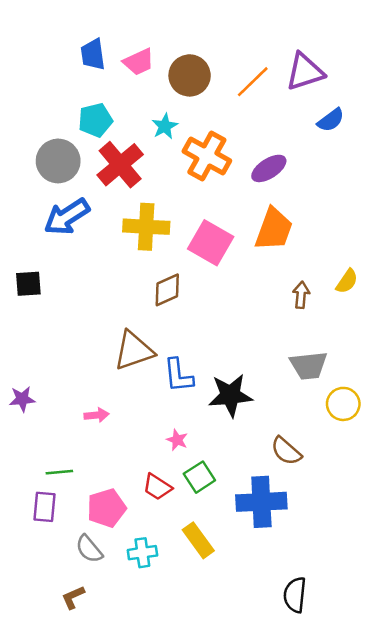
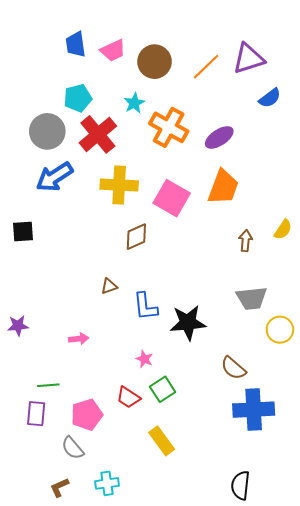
brown triangle: (134, 351) -> (109, 286), size x0.5
blue cross: (261, 502) -> (254, 410), moved
cyan cross: (142, 553) -> (107, 483), moved

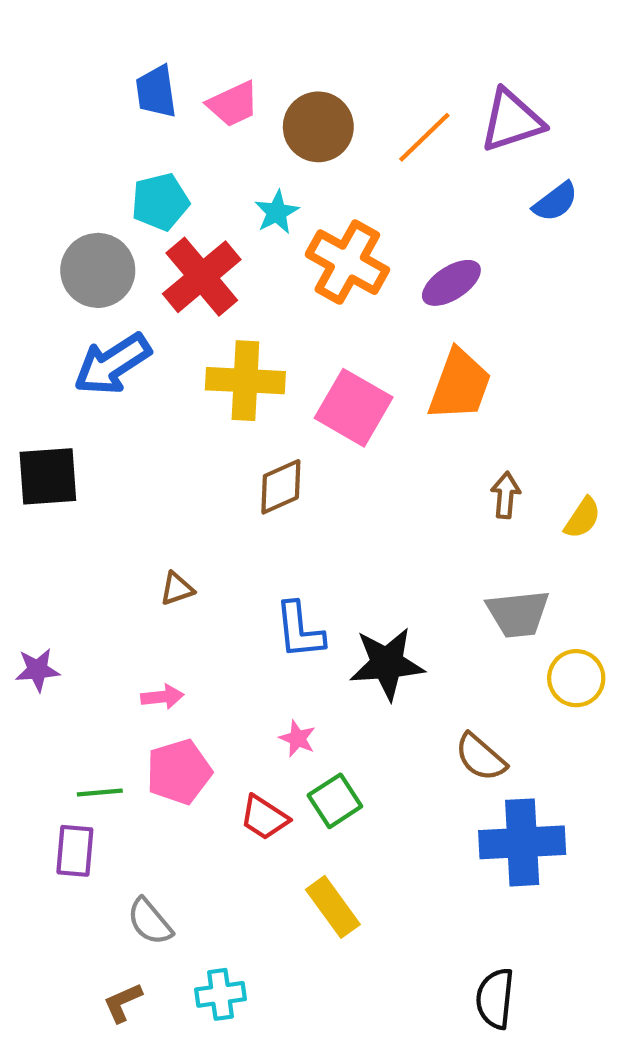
yellow semicircle: (283, 230) -> (582, 518), moved
black square: (23, 232) -> (48, 476), size x1.4
brown triangle: (109, 286) -> (177, 589), moved
pink pentagon: (87, 415) -> (179, 772), moved

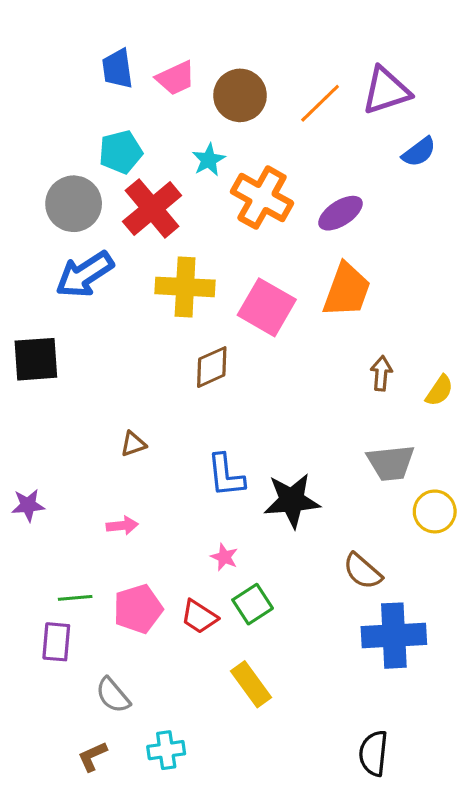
pink pentagon: (179, 772) -> (138, 609), moved

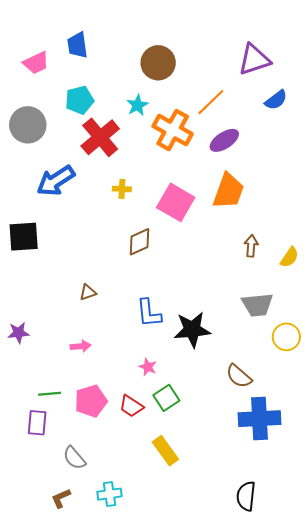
pink trapezoid: (176, 78) -> (36, 63), moved
orange line: (320, 103) -> (211, 102), moved
gray circle: (74, 204) -> (28, 125), moved
yellow cross: (185, 287) -> (122, 189), size x0.5

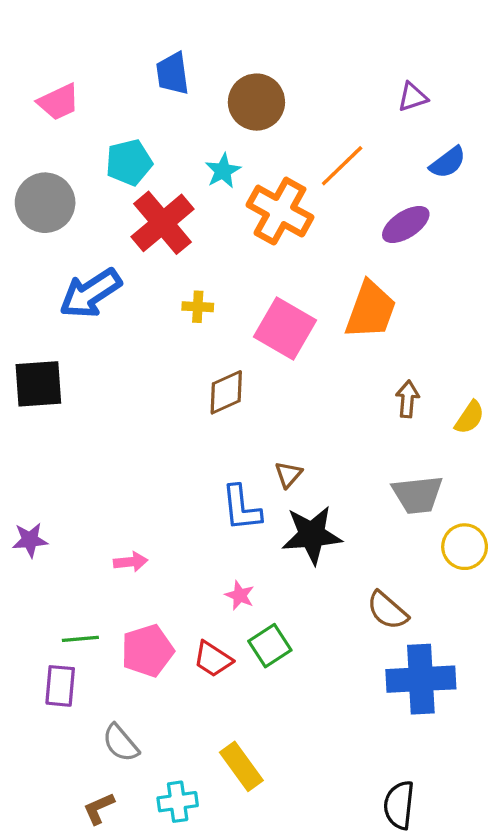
blue trapezoid: (77, 45) -> (173, 73), moved
purple triangle: (254, 60) -> (413, 97), size x0.6
purple ellipse: (224, 140) -> (406, 224), moved
brown triangle: (88, 292) -> (288, 475), moved, turned -30
yellow rectangle: (165, 451) -> (241, 766), moved

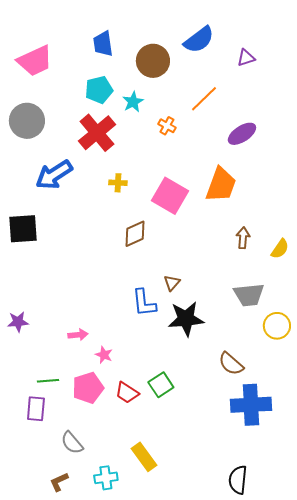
pink trapezoid: (58, 102) -> (35, 61), size x1.4
cyan pentagon: (129, 162) -> (99, 90), moved
blue semicircle: (448, 162) -> (199, 40), moved, size x1.4
orange cross: (280, 211) -> (167, 126), size x0.5
pink star: (240, 595) -> (104, 355), moved

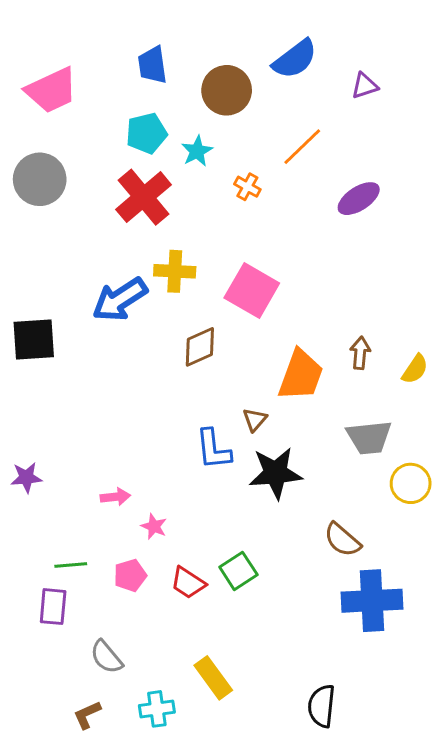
blue arrow: (54, 175) -> (120, 299), moved
yellow cross: (118, 183) -> (175, 271), size x1.5
orange trapezoid: (221, 185) -> (301, 375), moved
pink pentagon: (88, 388) -> (130, 575), size x0.7
black semicircle: (238, 480) -> (322, 706), moved

